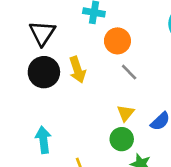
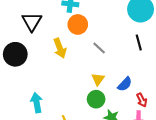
orange circle: (117, 41) -> (78, 24), moved
black circle: (44, 72) -> (15, 54), moved

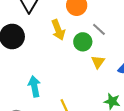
green circle: (96, 99) -> (83, 42), moved

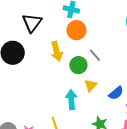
cyan arrow: (34, 86) -> (71, 100), moved

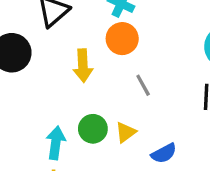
green circle: (78, 65) -> (93, 129), moved
cyan arrow: (71, 100) -> (56, 143), moved

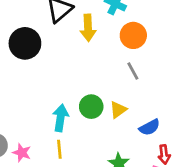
orange circle: (122, 39) -> (133, 35), moved
yellow arrow: (83, 66) -> (88, 28), moved

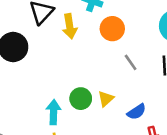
gray line: (133, 71) -> (131, 62), moved

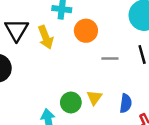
gray line: (131, 62) -> (110, 58), turned -42
blue semicircle: (137, 112) -> (126, 103), turned -36

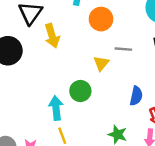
yellow arrow: (46, 37) -> (52, 36), moved
yellow triangle: (94, 97) -> (101, 63), moved

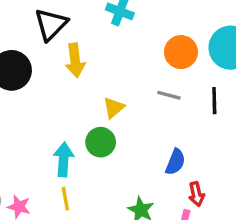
orange circle: (101, 19) -> (181, 52), moved
yellow triangle: (101, 63) -> (114, 108), moved

